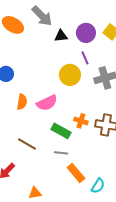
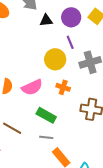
orange cross: (81, 121) -> (63, 87), moved

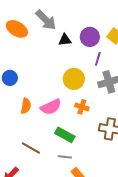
purple line: (70, 42) -> (98, 59), moved, turned 40

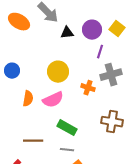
yellow circle: (74, 79) -> (58, 72), moved
orange cross: (82, 107) -> (88, 88), moved
brown line: (31, 148) -> (33, 141), turned -30

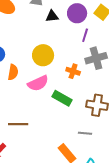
orange semicircle: (28, 99) -> (13, 72), moved
green rectangle: (67, 128) -> (62, 98), moved
gray line: (67, 150) -> (85, 133), moved

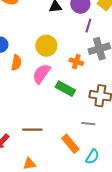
pink semicircle: (38, 83) -> (41, 74), turned 150
brown line: (18, 124) -> (32, 130), moved

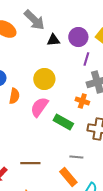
orange cross: (76, 62) -> (82, 101), moved
gray line: (88, 124) -> (76, 157), moved

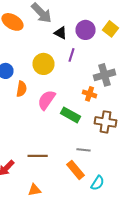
black triangle: (53, 40) -> (60, 33), turned 32
purple line: (86, 59) -> (72, 55), moved
yellow circle: (44, 79) -> (44, 64), moved

